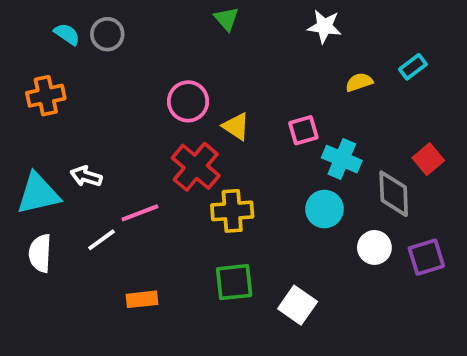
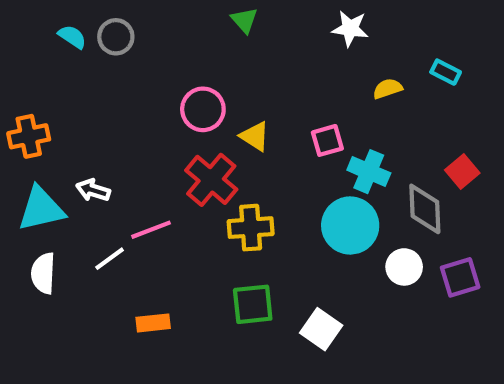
cyan rectangle: (413, 67) -> (446, 72), turned 64
orange cross: (46, 96) -> (29, 136), moved
cyan circle: (324, 209) -> (350, 225), size x1.4

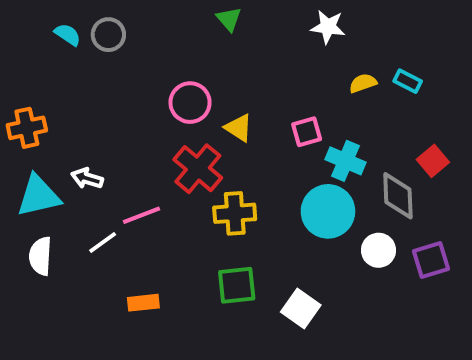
cyan rectangle: (446, 72) -> (408, 81), moved

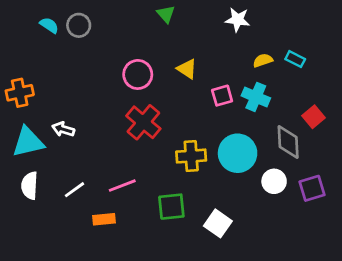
yellow triangle: (239, 128) -> (187, 69), moved
cyan cross: (345, 161) -> (256, 97), moved
yellow cross: (235, 213) -> (191, 156), moved
pink line: (141, 215) -> (122, 186), moved
white line: (103, 242) -> (74, 190), moved

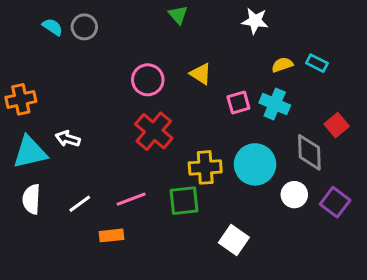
purple square: (312, 188) -> (335, 202), turned -36
green square: (171, 207) -> (184, 201), moved

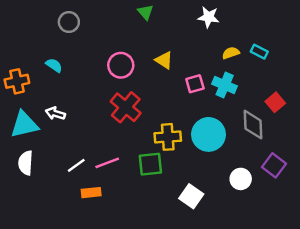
cyan semicircle: (53, 27) -> (54, 65), moved
white circle: (294, 195) -> (241, 179), moved
white line: (80, 204) -> (76, 165), moved

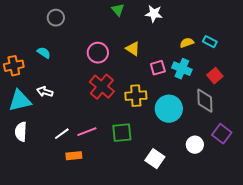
white star: (209, 17) -> (154, 14), moved
red square: (275, 102) -> (215, 76), moved
yellow cross: (168, 137) -> (136, 96), moved

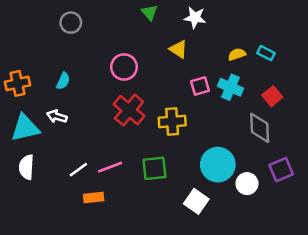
yellow triangle: (133, 49) -> (179, 49), moved
cyan semicircle: (44, 53) -> (63, 81), moved, turned 80
cyan circle: (169, 109) -> (218, 165), moved
purple square: (222, 134) -> (281, 170), turned 30

